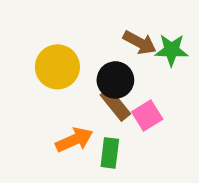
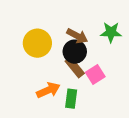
brown arrow: (140, 43) -> (77, 36), moved

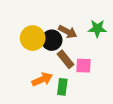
black circle: (75, 52) -> (52, 40), moved
pink square: (95, 74) -> (84, 66), turned 35

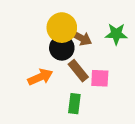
yellow circle: (33, 38) -> (62, 28), moved
orange arrow: (42, 79) -> (40, 77), moved

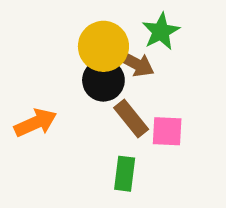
green star: (116, 34) -> (161, 31), moved, turned -30
orange arrow: (40, 77) -> (36, 123), moved

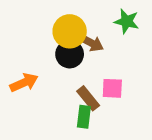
green star: (161, 31) -> (127, 21), moved, turned -30
brown rectangle: (131, 119) -> (88, 98), moved

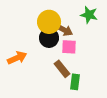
pink square: (112, 88) -> (69, 47), moved
green rectangle: (84, 117) -> (75, 82), moved

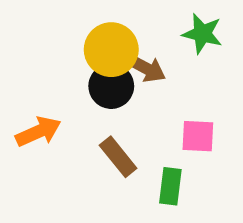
pink square: (69, 47) -> (198, 136), moved
brown rectangle: (62, 69) -> (118, 157), moved

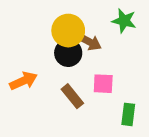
pink square: (198, 136) -> (103, 84), moved
green rectangle: (170, 186) -> (128, 114), moved

